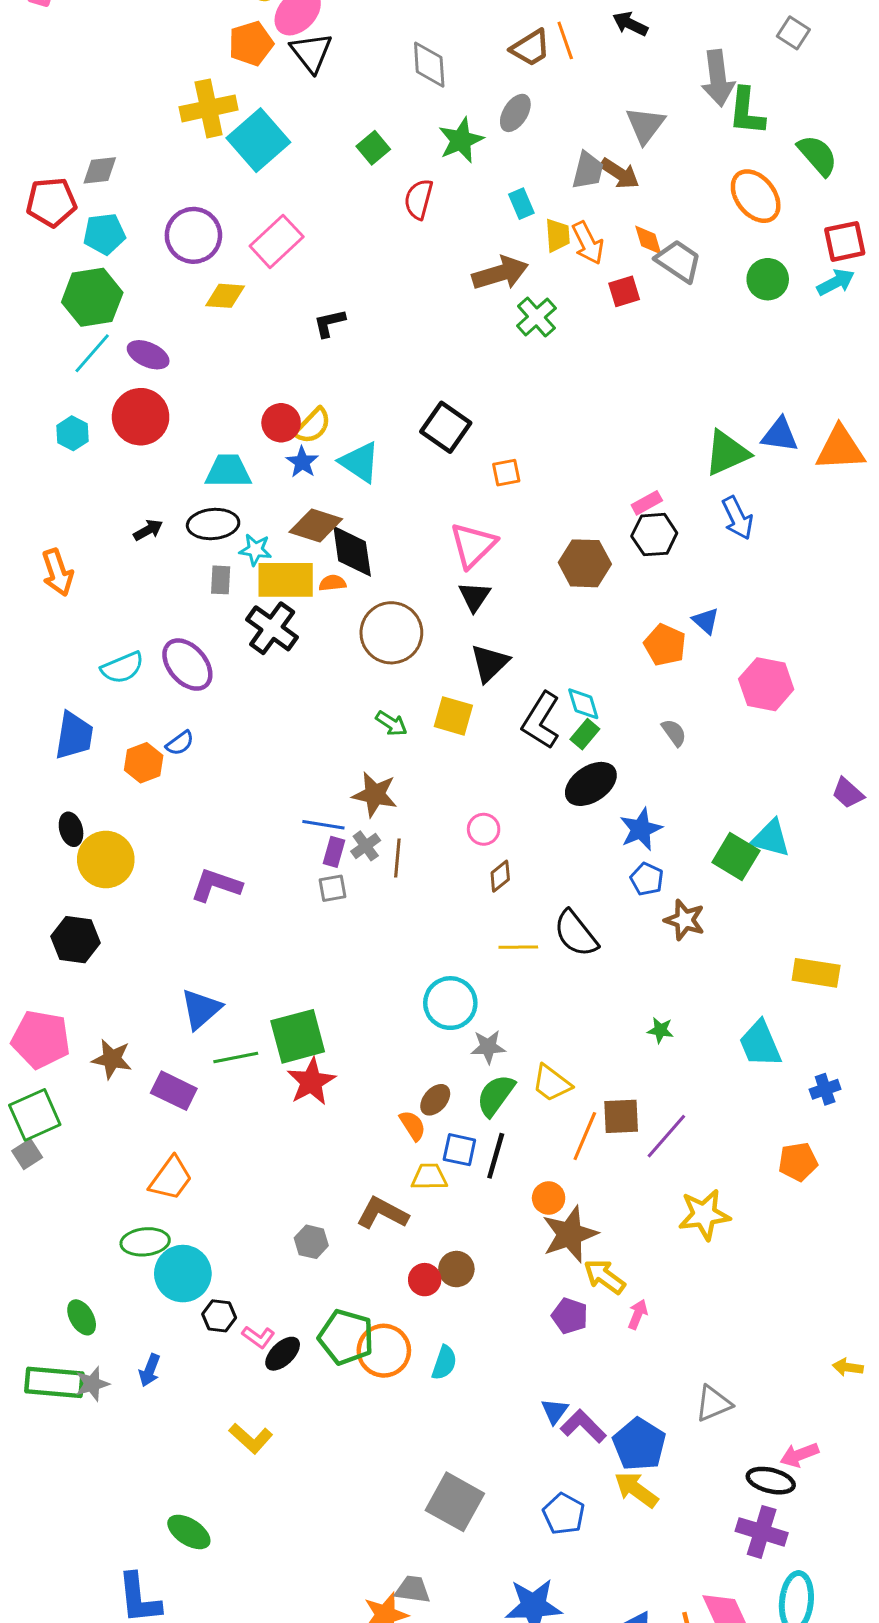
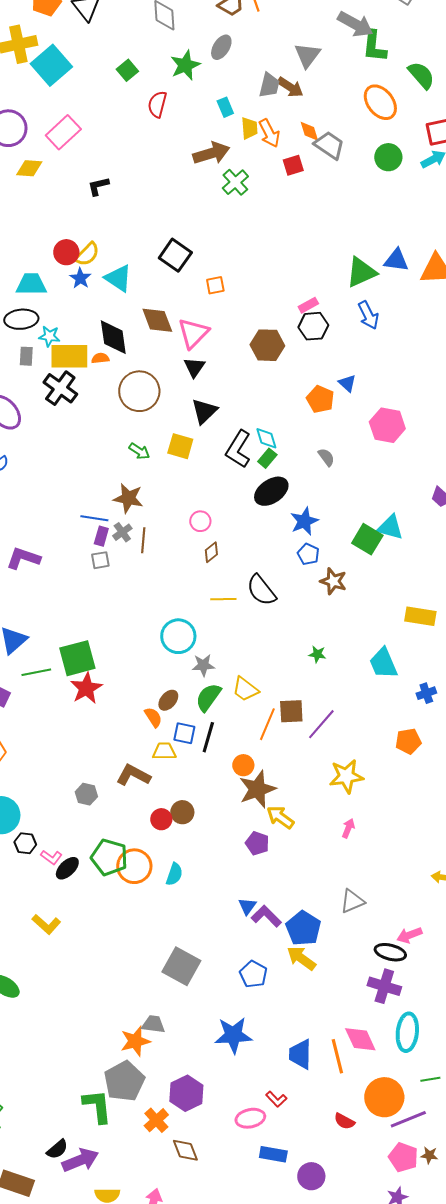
gray arrow: (718, 78) -> (355, 24), turned -54
brown diamond: (316, 526) -> (157, 320), moved, turned 52
pink arrow: (638, 1314) -> (348, 828), moved

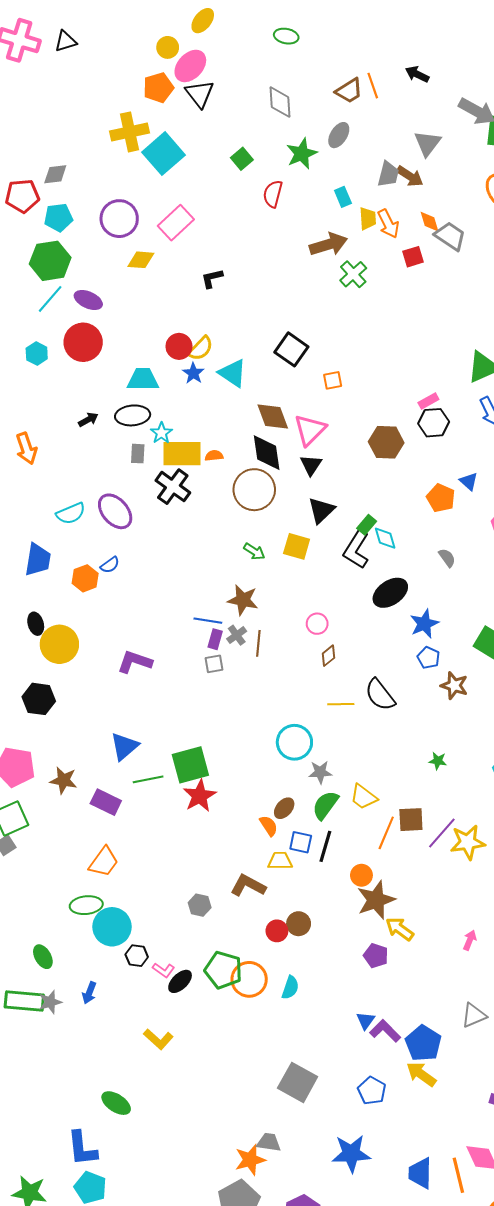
cyan star: (49, 336) -> (161, 433), turned 30
black diamond: (113, 337) -> (267, 453), moved
green rectangle: (267, 458) -> (367, 525), moved
yellow star: (346, 776) -> (468, 842), moved

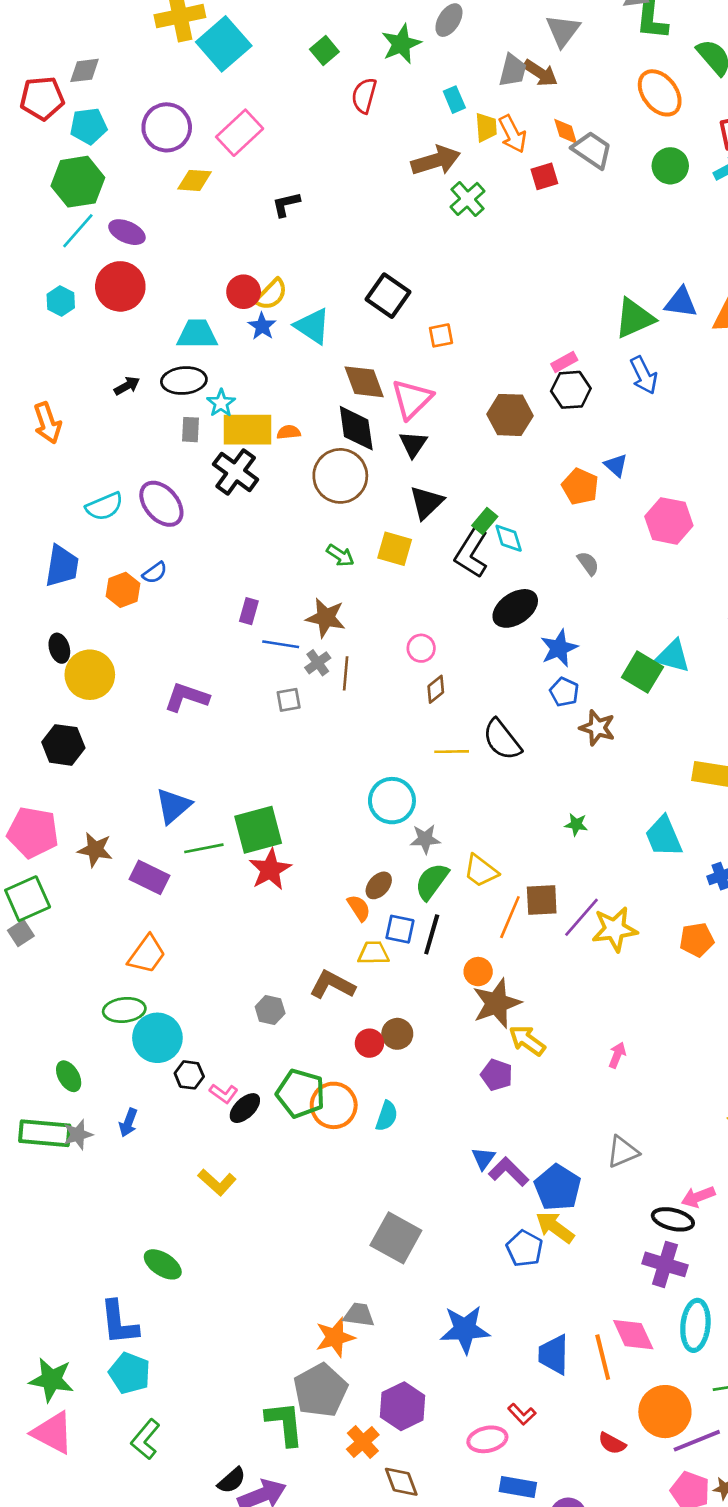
purple rectangle: (215, 639) -> (249, 611), moved
blue pentagon: (372, 1091) -> (524, 1249), moved

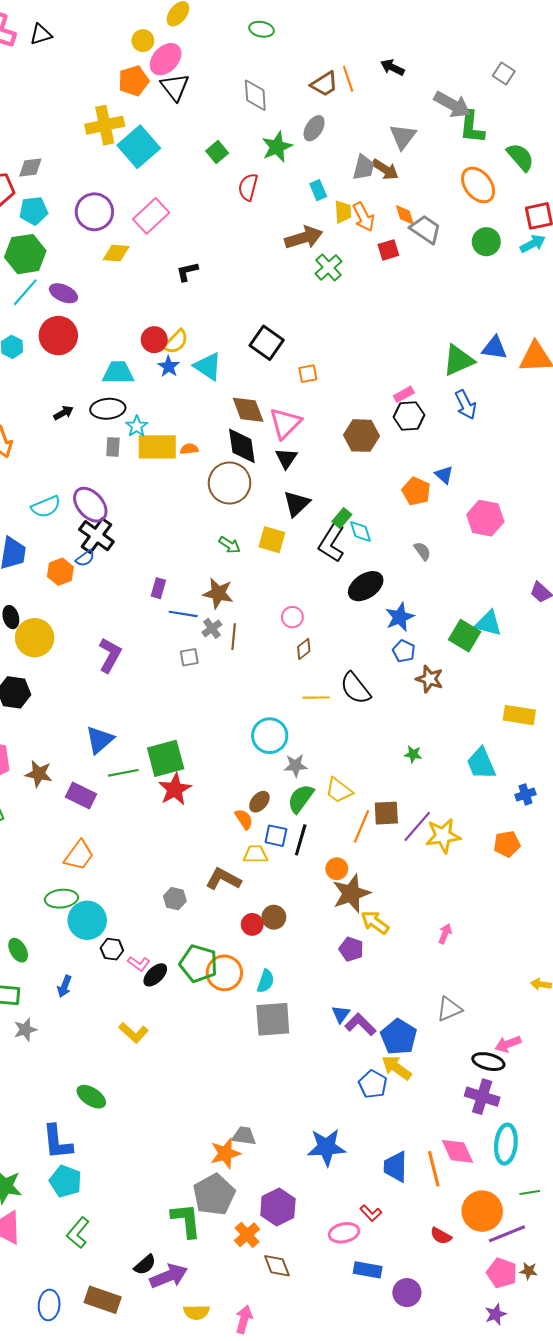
black cross: (236, 472) -> (96, 536), moved
purple L-shape: (187, 697) -> (110, 655), turned 100
gray star: (78, 1135) -> (25, 1030), moved
gray square: (396, 1238) -> (273, 1019), moved, turned -33

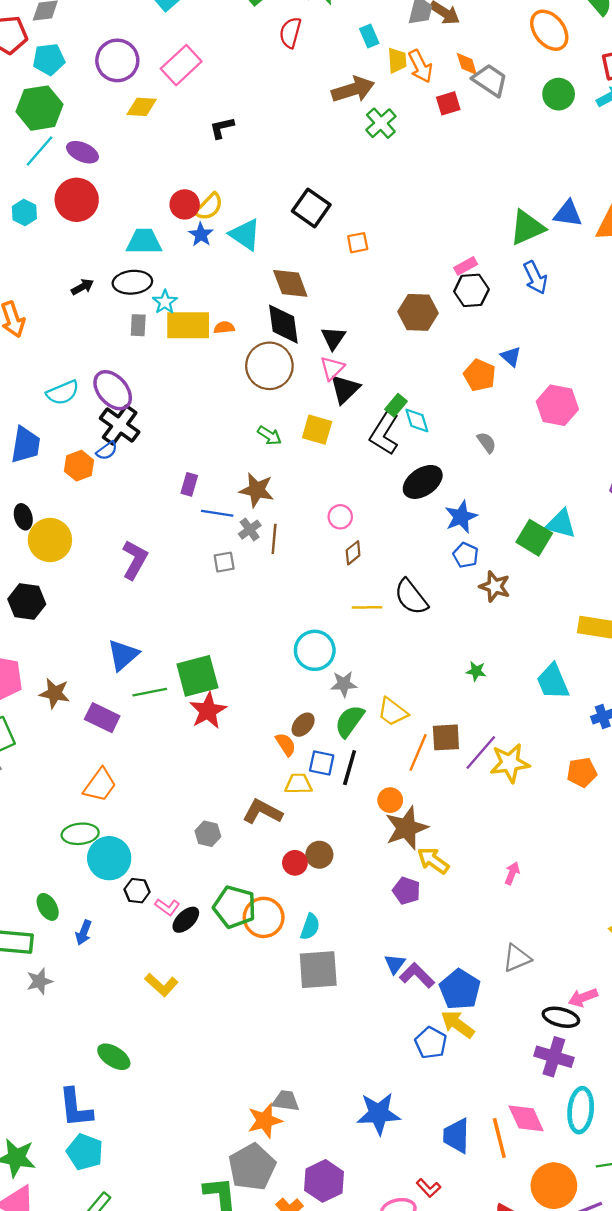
pink triangle: (285, 423) -> (332, 368), moved, size x0.7
green ellipse: (18, 950) -> (48, 907), moved

